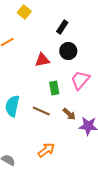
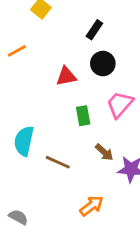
brown line: (41, 111) -> (58, 162), moved
orange arrow: (46, 150) -> (92, 206), moved

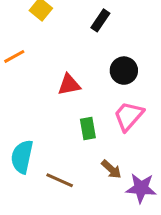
black rectangle: (94, 30) -> (100, 20), moved
black circle: (103, 64) -> (124, 71), moved

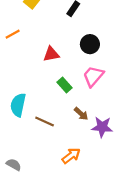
green rectangle: (88, 129) -> (65, 85), turned -32

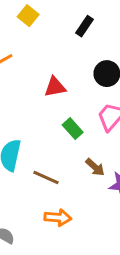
orange arrow: (71, 156) -> (58, 218), moved, turned 42

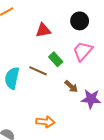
brown line: (46, 178) -> (38, 71), moved

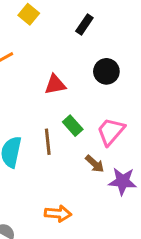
pink trapezoid: (83, 51) -> (111, 131), moved
brown line: (38, 71) -> (48, 142), turned 60

